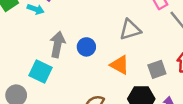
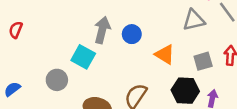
gray triangle: (130, 30) -> (194, 20), moved

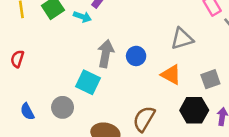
gray triangle: (194, 20) -> (182, 39), moved
blue semicircle: (12, 89) -> (27, 112), moved, turned -77

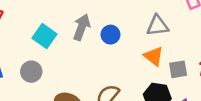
orange triangle: (171, 75) -> (154, 56), moved
cyan square: (88, 82) -> (45, 36), moved

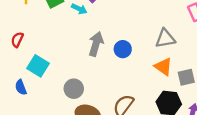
cyan square: (45, 36) -> (38, 66), moved
gray circle: (31, 72) -> (74, 89), moved

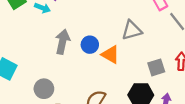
orange triangle: (163, 67) -> (110, 55), moved

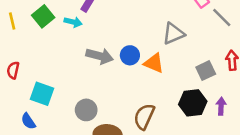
gray arrow: (62, 42) -> (100, 56), turned 100

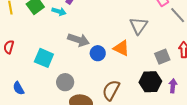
gray triangle: (174, 34) -> (138, 26), turned -36
blue circle: (130, 55) -> (98, 53), moved
cyan square: (42, 94) -> (44, 58), moved

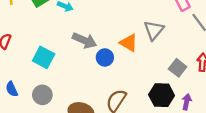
orange triangle: (121, 48) -> (129, 43), moved
gray square: (162, 57) -> (178, 68), turned -35
gray circle: (65, 82) -> (42, 95), moved

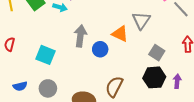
gray arrow: (84, 40) -> (80, 36), turned -100
gray square: (178, 68) -> (157, 53), moved
blue semicircle: (12, 89) -> (20, 86), turned -72

